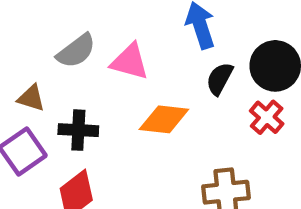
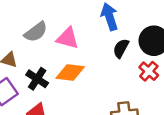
orange diamond: (164, 119) -> (70, 72), moved
black cross: (78, 130) -> (37, 79), turned 30

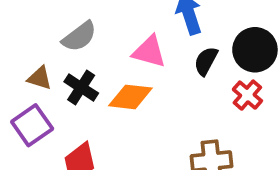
pink triangle: (68, 38) -> (149, 52), moved
black cross: (37, 79) -> (81, 87), moved

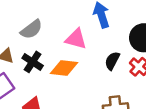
black semicircle: (206, 61) -> (112, 61), moved

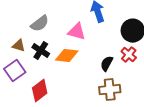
black semicircle: (112, 61) -> (107, 64), moved

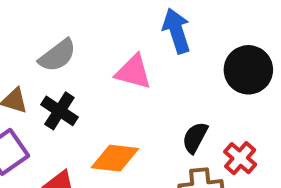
red cross: (129, 55) -> (240, 158), moved
orange diamond: (67, 56) -> (115, 158), moved

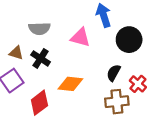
gray semicircle: (57, 55) -> (39, 29), turned 35
black circle: (248, 70) -> (129, 40), moved

